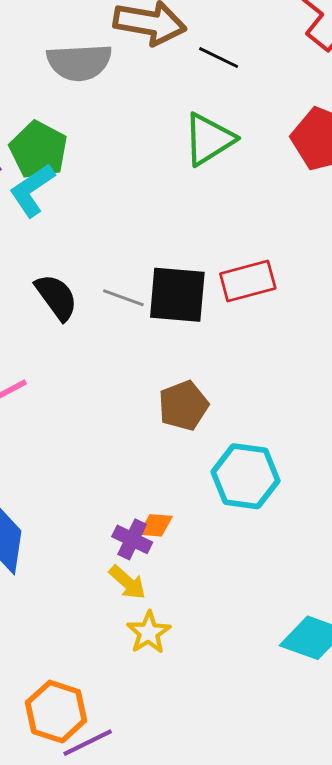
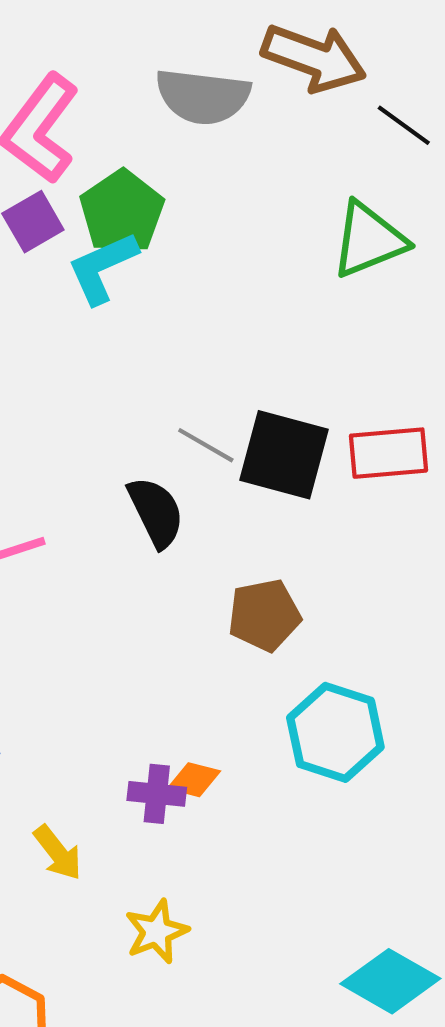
black semicircle: (56, 297) -> (156, 512), moved
purple cross: (132, 539) -> (157, 794), turned -30
yellow arrow: (127, 582) -> (58, 853), moved

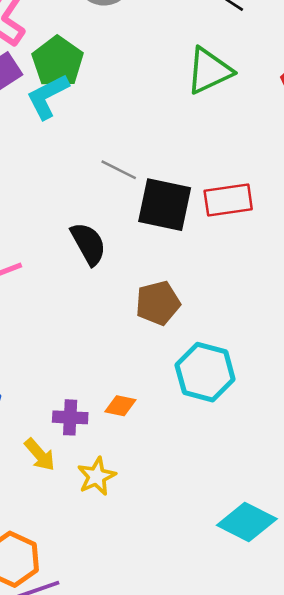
gray line: (206, 445) -> (119, 170), moved
purple cross: (157, 794) -> (70, 417), moved
yellow star: (157, 932) -> (97, 476), moved

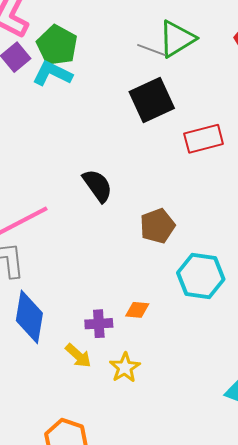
cyan L-shape: (48, 96) -> (52, 74), turned 60
gray line: (119, 170) -> (151, 50), moved
black square: (165, 205) -> (152, 100), moved, turned -30

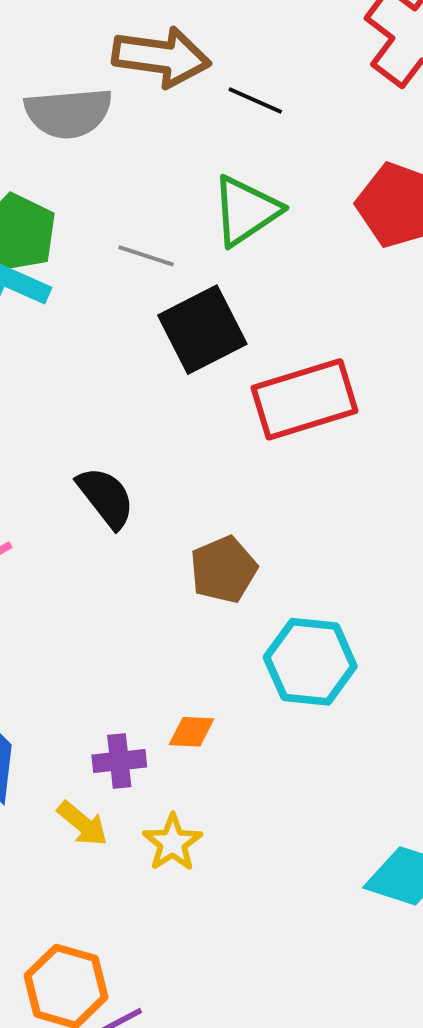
gray line: (151, 50) -> (146, 256), moved
red rectangle: (204, 139) -> (304, 399), size x1.4

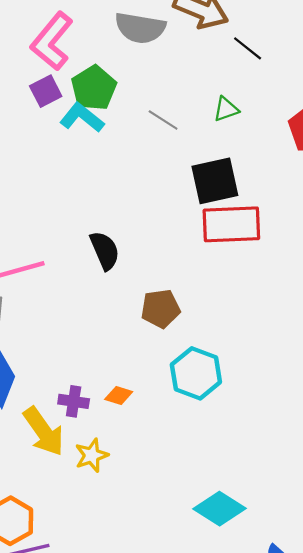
green triangle: (246, 211) -> (226, 109), size x0.6
black square: (202, 330) -> (215, 181), moved
yellow arrow: (83, 824) -> (44, 431), size x1.6

